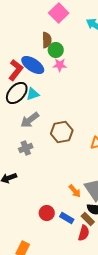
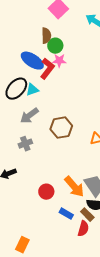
red L-shape: (16, 70) -> (47, 69), moved
orange arrow: (75, 191) -> (74, 187), size x1.6
red circle: (47, 213) -> (46, 192), moved

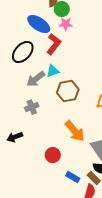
red L-shape: (47, 69) -> (54, 44), moved
cyan triangle: (32, 90) -> (53, 71), moved
orange arrow: (74, 187) -> (75, 131), moved

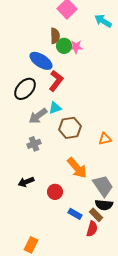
pink star: (66, 24) -> (76, 47), moved
black arrow: (15, 137) -> (26, 182), moved

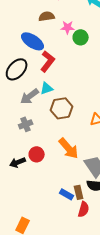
brown semicircle: (55, 36) -> (47, 16), turned -98
green circle: (64, 46) -> (81, 37), moved
red circle: (55, 192) -> (37, 154), moved
brown rectangle: (96, 215) -> (79, 192), moved, turned 32

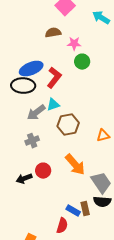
green circle: (81, 37) -> (82, 62), moved
blue ellipse: (33, 41) -> (31, 69), moved, turned -55
black ellipse: (17, 69) -> (23, 86), turned 50
red semicircle: (84, 209) -> (62, 226), moved

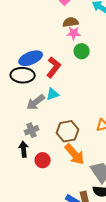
brown semicircle: (53, 33) -> (71, 22), moved
brown hexagon: (68, 125) -> (68, 131), moved
black arrow: (24, 179) -> (24, 149), moved, turned 105

